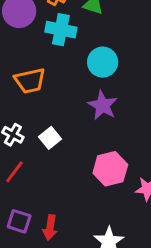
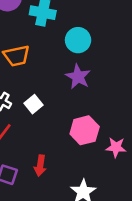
red arrow: (50, 228) -> (40, 166), moved

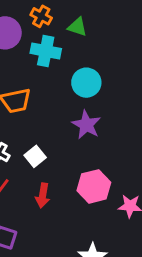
red arrow: (40, 166) -> (43, 195), moved

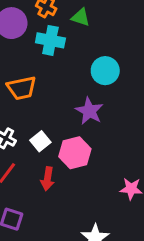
cyan circle: (86, 83) -> (105, 71), moved
pink hexagon: (94, 186) -> (75, 153), moved

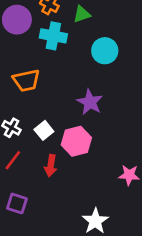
green triangle: (81, 17) -> (82, 14), turned -36
cyan circle: (105, 71) -> (105, 51), moved

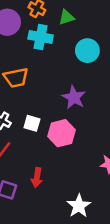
white square: (44, 130) -> (32, 123), turned -35
red arrow: (51, 166) -> (37, 178), moved

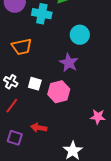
cyan circle: (87, 51) -> (80, 35), moved
red arrow: (37, 178) -> (39, 128), turned 91

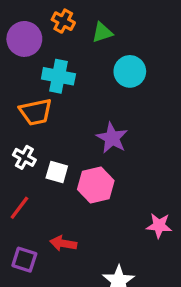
cyan cross: (42, 14) -> (58, 76), moved
cyan circle: (80, 35) -> (130, 71), moved
white cross: (11, 82) -> (24, 157), moved

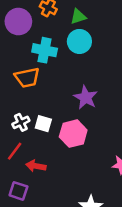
cyan circle: (130, 71) -> (79, 41), moved
white cross: (24, 157) -> (21, 122), moved, turned 35
red arrow: (63, 243) -> (36, 166), moved

